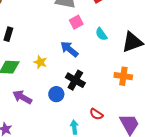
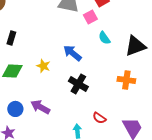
pink square: (76, 22) -> (90, 17), moved
blue circle: (56, 94) -> (15, 109), moved
purple arrow: (22, 97) -> (40, 107), moved

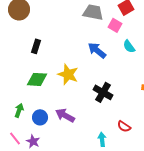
pink square: (90, 17) -> (115, 25), turned -32
blue arrow: (72, 53) -> (97, 50), moved
yellow star: (43, 66) -> (68, 74), size x1.5

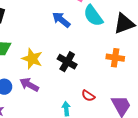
cyan semicircle: (129, 46) -> (93, 16), size x1.6
yellow star: (68, 74) -> (32, 59), moved

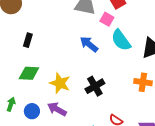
black cross: (67, 62) -> (95, 86), turned 30

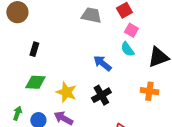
pink square: (107, 19) -> (131, 30), moved
cyan semicircle: (121, 40) -> (127, 49), size x0.7
blue arrow: (89, 44) -> (102, 63), moved

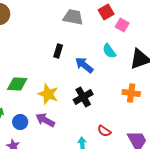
pink square: (131, 30) -> (122, 25), moved
black rectangle: (34, 49) -> (58, 51), moved

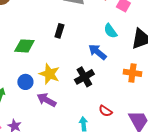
blue arrow: (84, 65) -> (97, 52), moved
green diamond: (17, 84) -> (24, 46), moved
blue circle: (20, 122) -> (25, 82), moved

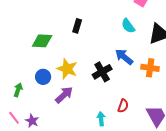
blue arrow: (97, 52) -> (124, 57), moved
purple arrow: (46, 100) -> (64, 95), turned 108
red semicircle: (105, 111) -> (123, 106), turned -104

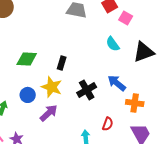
black rectangle: (77, 26) -> (62, 63), moved
blue arrow: (124, 57) -> (117, 83), moved
orange cross: (150, 68) -> (135, 103), moved

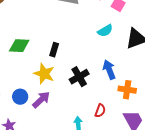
cyan semicircle: (113, 44) -> (105, 31), turned -84
blue arrow: (117, 83) -> (109, 70), turned 30
blue circle: (28, 95) -> (20, 97), moved

